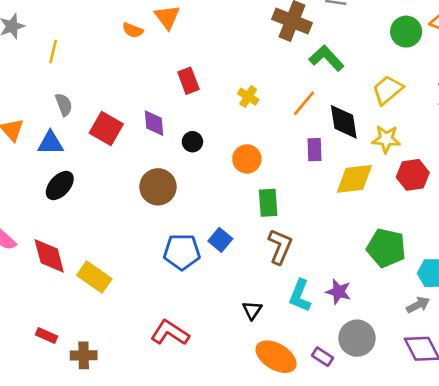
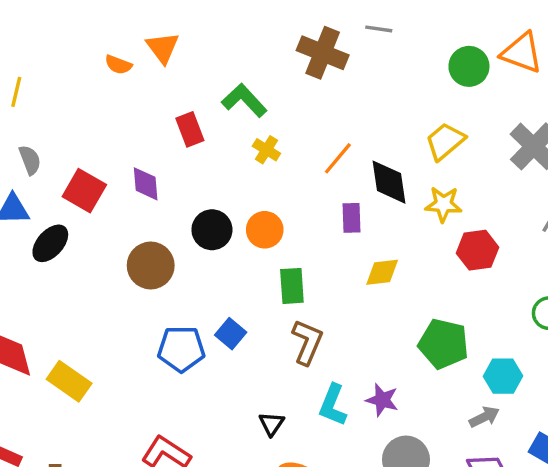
green L-shape: (326, 58) -> (244, 100), moved
black circle: (192, 142) -> (212, 230), moved, size x1.5
yellow diamond: (354, 179) -> (382, 272), moved, size x0.7
black ellipse: (60, 186) -> (50, 243), moved

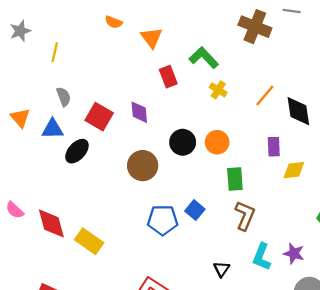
orange triangle: (163, 48) -> (151, 38), moved
orange semicircle: (118, 65) -> (114, 22), moved
purple rectangle: (352, 218) -> (274, 147), moved

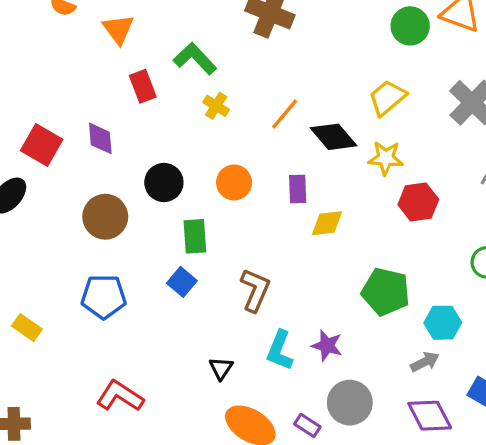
black diamond: (298, 111) -> (333, 137), turned -32
orange circle: (217, 142) -> (234, 182), moved
green rectangle: (235, 179) -> (195, 236), moved
blue pentagon: (163, 220) -> (104, 297), moved
yellow rectangle: (89, 241) -> (27, 328), size x0.7

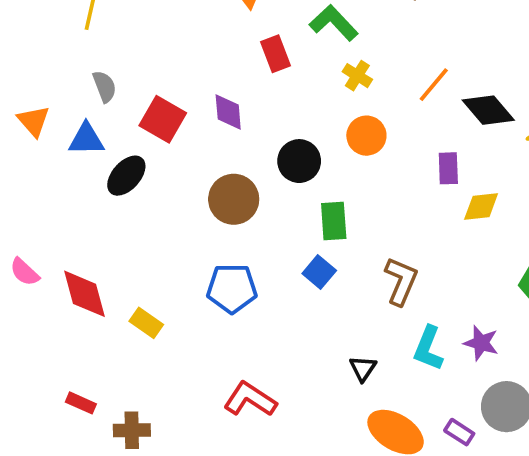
orange circle: (234, 182) -> (366, 136), moved

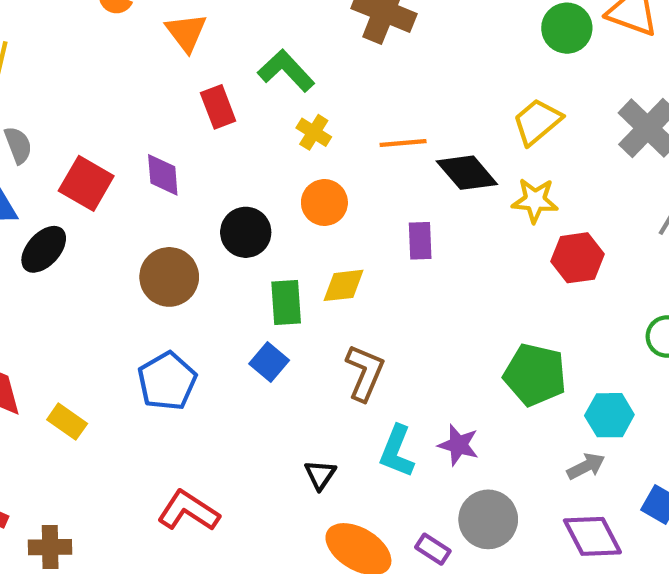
orange line: (434, 85) -> (403, 143), turned 45
yellow diamond: (481, 207) -> (344, 285), moved
blue pentagon: (232, 288) -> (167, 381), turned -30

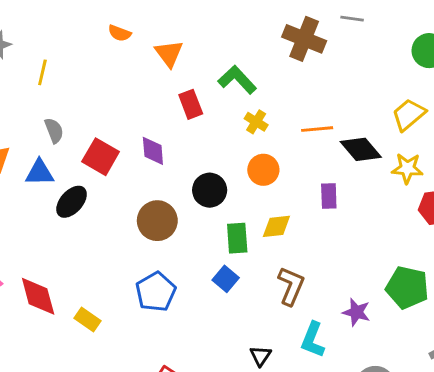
purple star: (458, 445) -> (356, 312), moved

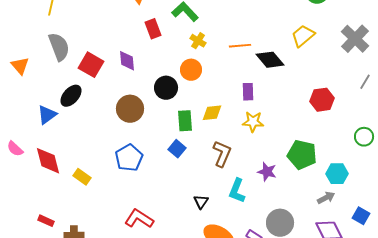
gray semicircle: (54, 131) -> (59, 47), size x1.6
yellow star: (407, 168) -> (253, 122), moved
orange circle: (263, 170) -> (191, 70), moved
blue triangle: (40, 173) -> (47, 115), moved, turned -35

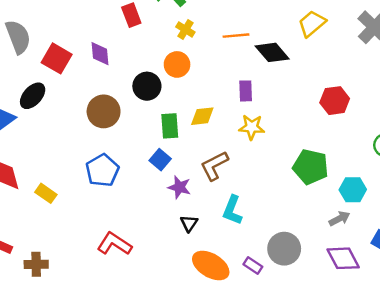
brown L-shape: (222, 154) -> (214, 166), turned -140
purple star: (267, 172) -> (179, 187), moved

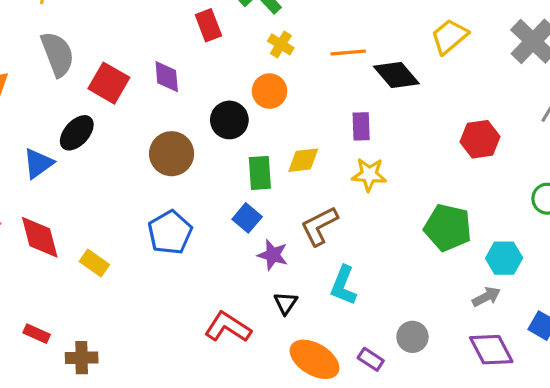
red L-shape: (114, 244) -> (228, 327), moved
gray circle: (284, 249) -> (412, 337), size x0.7

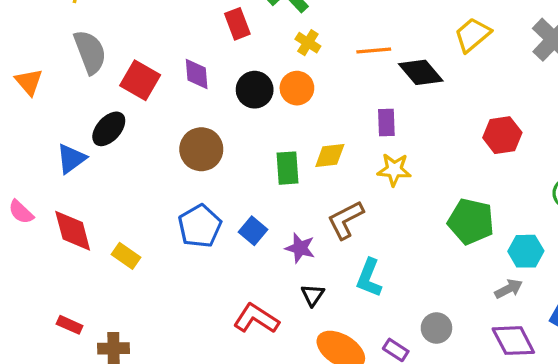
black circle: (229, 120) -> (255, 90), moved
blue square: (247, 218) -> (253, 231), moved

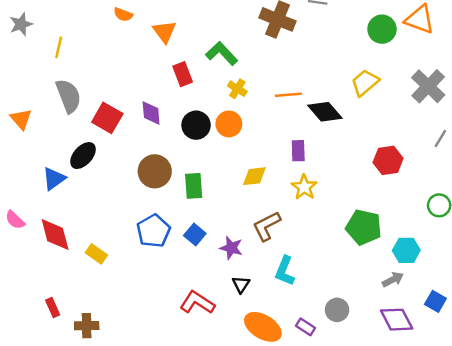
green rectangle: (288, 168) -> (194, 186), moved
yellow star: (394, 170) -> (304, 187), turned 30
red rectangle: (70, 325) -> (53, 307), turned 42

